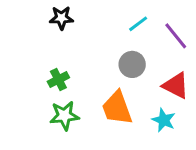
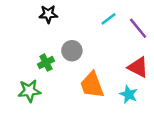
gray circle: (132, 64) -> (72, 51), moved
green star: (64, 116) -> (29, 91), moved

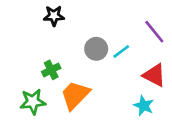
cyan line: (109, 19) -> (121, 51), moved
gray circle: (72, 51) -> (96, 49), moved
orange trapezoid: (92, 85) -> (75, 95), moved, turned 64

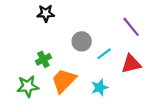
cyan line: (121, 51) -> (104, 54), moved
red triangle: (154, 75) -> (131, 64), turned -40
cyan star: (144, 106) -> (100, 87), moved, turned 30

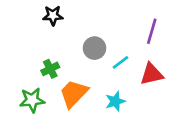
purple line: (131, 27) -> (152, 31), turned 55

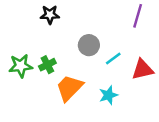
purple line: (152, 31) -> (138, 16), moved
green star: (32, 100) -> (21, 66), moved

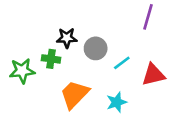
black star: (50, 15) -> (67, 38), moved
green cross: (47, 65) -> (51, 59), moved, turned 35

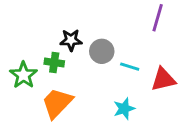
cyan line: (122, 63) -> (130, 67), turned 54
green star: (22, 71) -> (23, 75), turned -30
orange trapezoid: (75, 94) -> (57, 103), moved

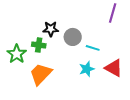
red triangle: (163, 79) -> (114, 68), moved, turned 42
cyan star: (124, 109) -> (87, 69), moved

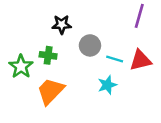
black star: (51, 29) -> (62, 25), moved
red triangle: (114, 68) -> (141, 60), moved, turned -42

